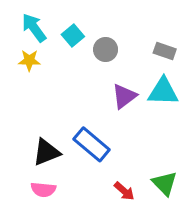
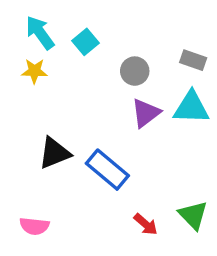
gray circle: (106, 49) -> (135, 71), moved
black triangle: (46, 152) -> (54, 153), moved
pink semicircle: (43, 190) -> (34, 226), moved

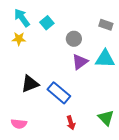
gray rectangle: (193, 60) -> (106, 25), moved
red arrow: (146, 224) -> (71, 123), moved, turned 32

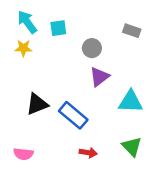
cyan square: (47, 23) -> (58, 28), turned 32
cyan triangle: (105, 59) -> (130, 102), moved
red arrow: (71, 123) -> (88, 153), turned -64

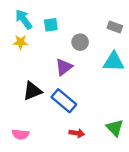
purple triangle: (99, 77) -> (64, 67), moved
cyan triangle: (130, 102) -> (114, 62), moved

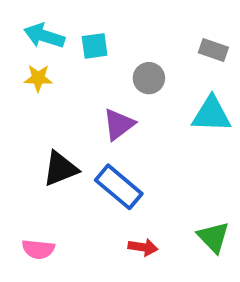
cyan arrow: (24, 19) -> (44, 36), turned -36

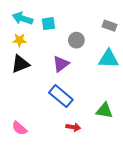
black triangle: (60, 169) -> (20, 64), moved
green triangle: (213, 237) -> (104, 111), moved, turned -36
pink semicircle: (38, 249) -> (19, 128), turned 35

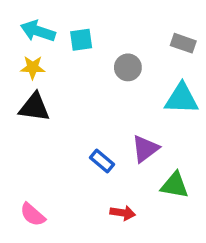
black triangle: (20, 64) -> (34, 107), turned 30
purple triangle: (61, 64) -> (145, 149), moved
blue rectangle: (61, 96) -> (102, 161), size x0.6

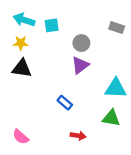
cyan triangle: (182, 99) -> (116, 88), moved
purple triangle: (145, 149) -> (80, 65), moved

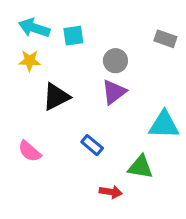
black triangle: (22, 68) -> (56, 97), moved, turned -35
green triangle: (111, 118) -> (140, 167), moved
pink semicircle: (21, 137) -> (30, 151), moved

